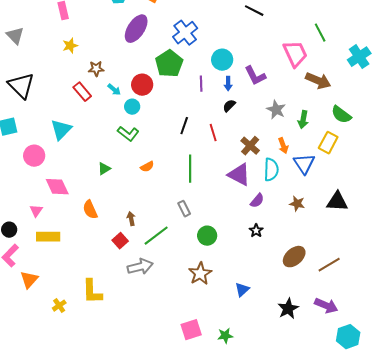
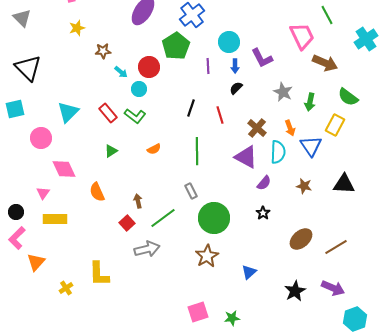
red rectangle: (82, 92) -> (108, 113), moved
green circle: (207, 236) -> (214, 218), size x1.6

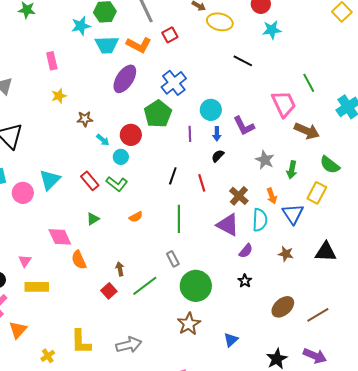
pink circle: (41, 138) -> (23, 193), moved
pink diamond: (64, 169) -> (60, 237), moved
gray arrow: (147, 249) -> (129, 345), moved

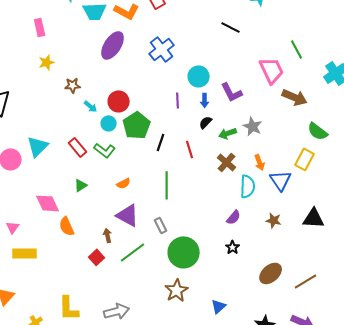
green pentagon: (158, 114) -> (137, 125), moved
green arrow: (292, 170) -> (228, 133), moved, turned 60
purple triangle: (228, 225) -> (128, 215), moved

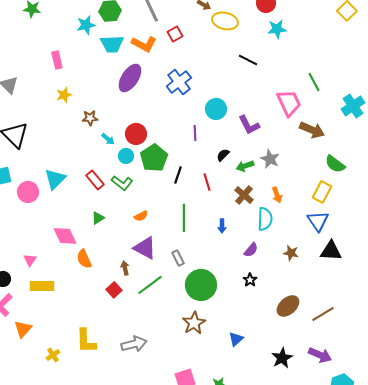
blue arrow: (205, 100) -> (222, 226), moved
blue triangle: (281, 180) -> (318, 221), moved

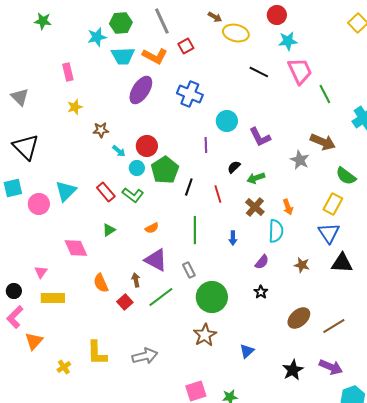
blue cross: (179, 82) -> (190, 94), turned -30
pink trapezoid: (289, 103) -> (300, 71), moved
gray star: (270, 159) -> (300, 160), moved
orange semicircle: (84, 259) -> (101, 283), moved

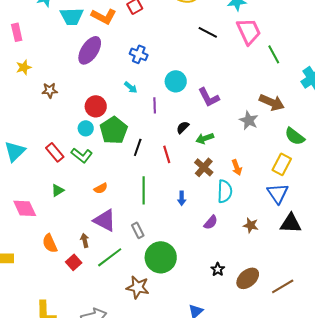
blue cross: (190, 94) -> (139, 54), size x0.7
cyan arrow: (119, 151) -> (131, 87), moved
black star: (261, 292) -> (218, 269), moved
brown star: (205, 335) -> (138, 287), moved, turned -30

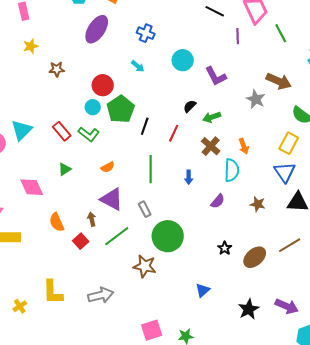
purple line: (155, 105) -> (238, 36), moved
red line: (167, 154) -> (174, 133), turned 42
brown line: (283, 286) -> (290, 245), moved

